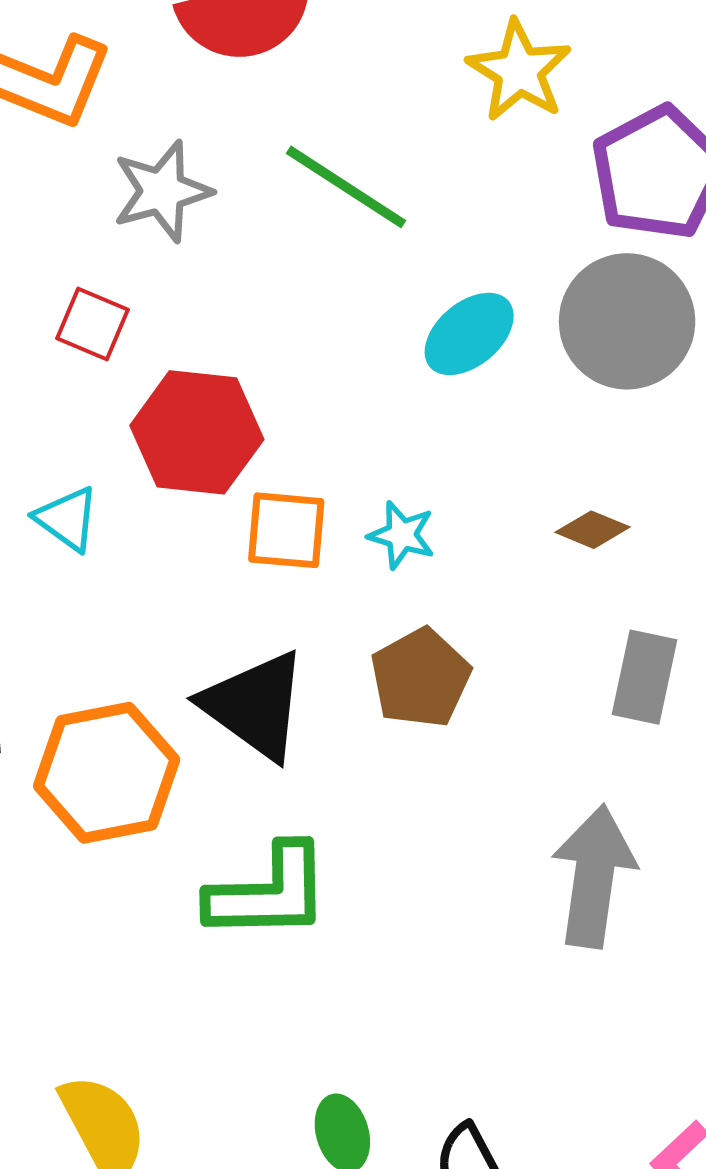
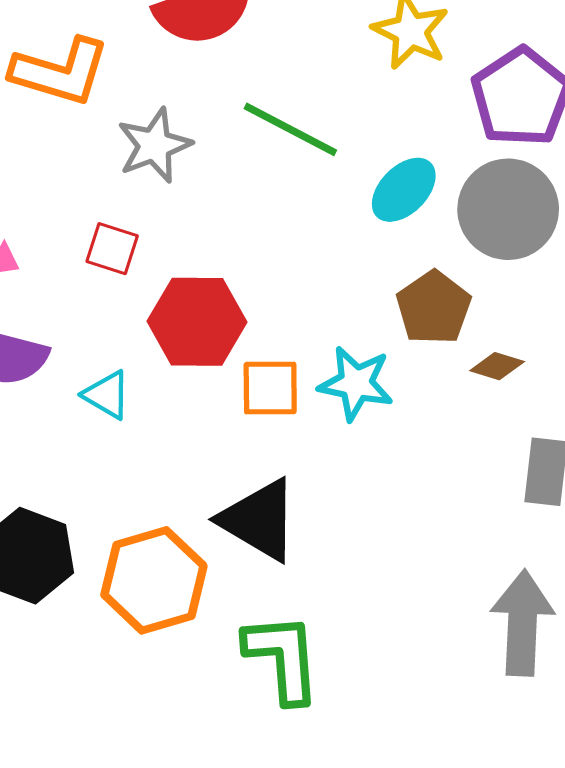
cyan ellipse: (469, 334) -> (404, 190), moved
cyan star: (402, 535) -> (356, 383), size x1.5
brown pentagon: (420, 678) -> (434, 308), moved
green L-shape: (269, 893) -> (283, 658), turned -88

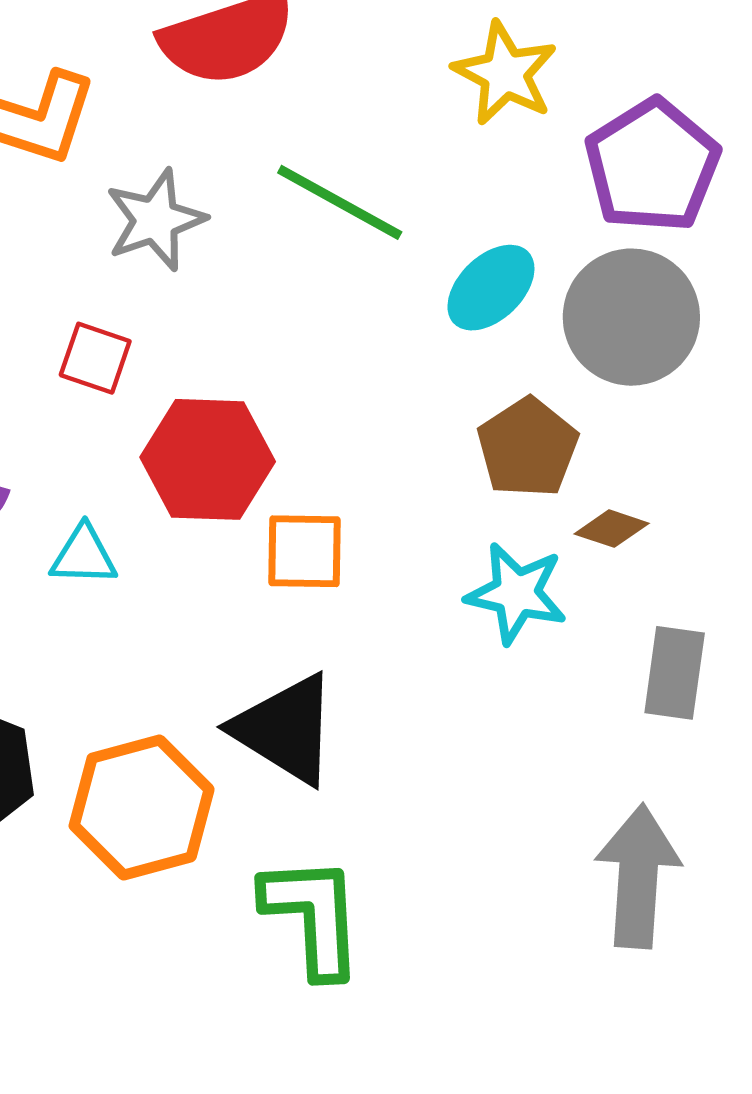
cyan star: (356, 383) -> (516, 593), moved
cyan triangle: (107, 395) -> (84, 556), turned -30

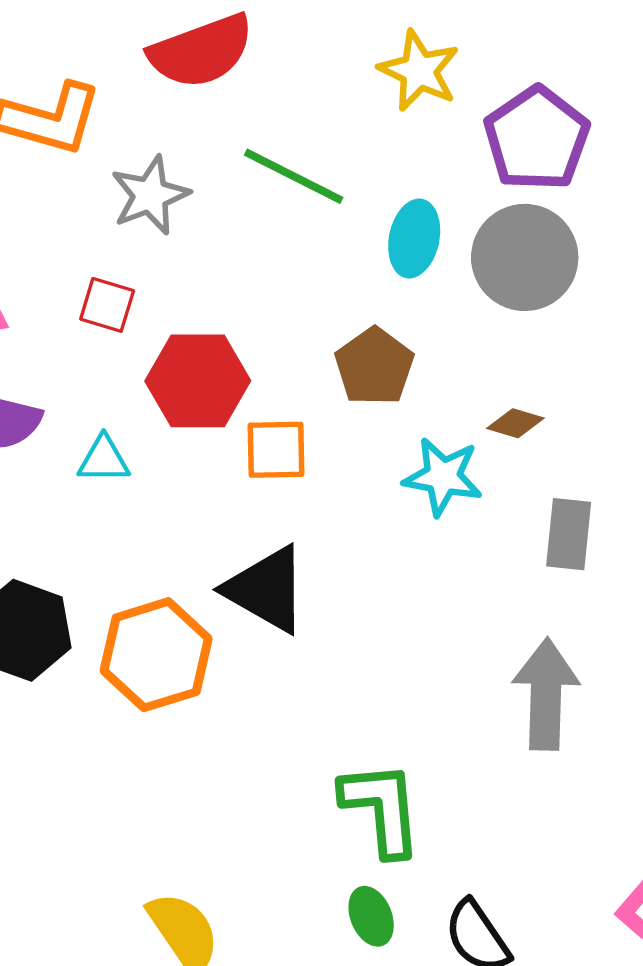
cyan ellipse: (491, 288) -> (414, 238), turned -32
brown pentagon: (528, 448) -> (374, 367), moved
green L-shape: (313, 916) -> (381, 808), moved

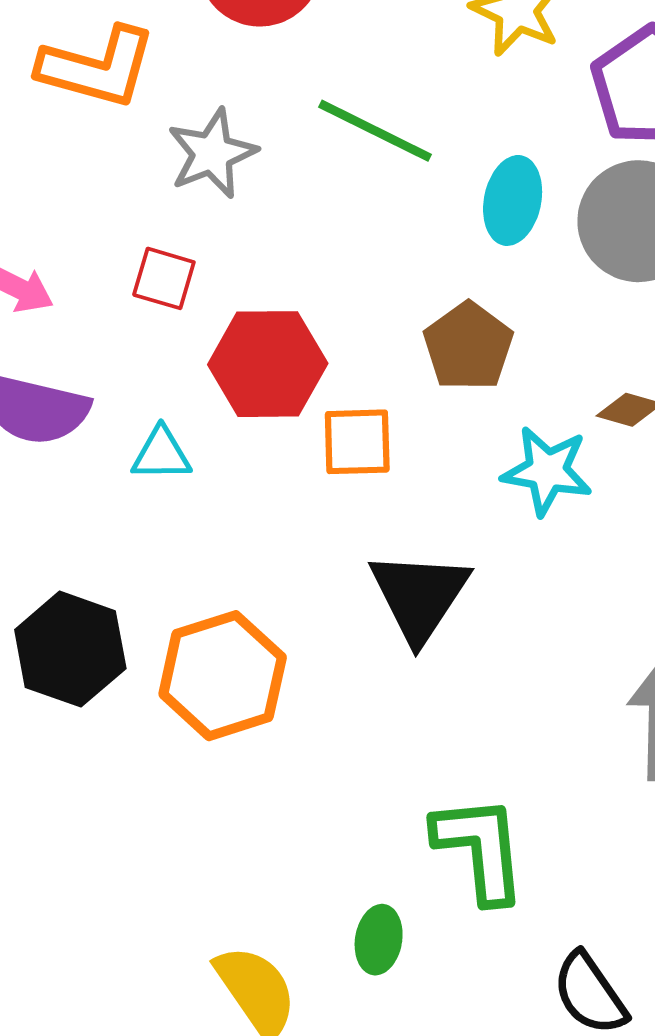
black triangle: (266, 589) -> (419, 596), moved, turned 34
green ellipse: (371, 916) -> (379, 940), moved, turned 32

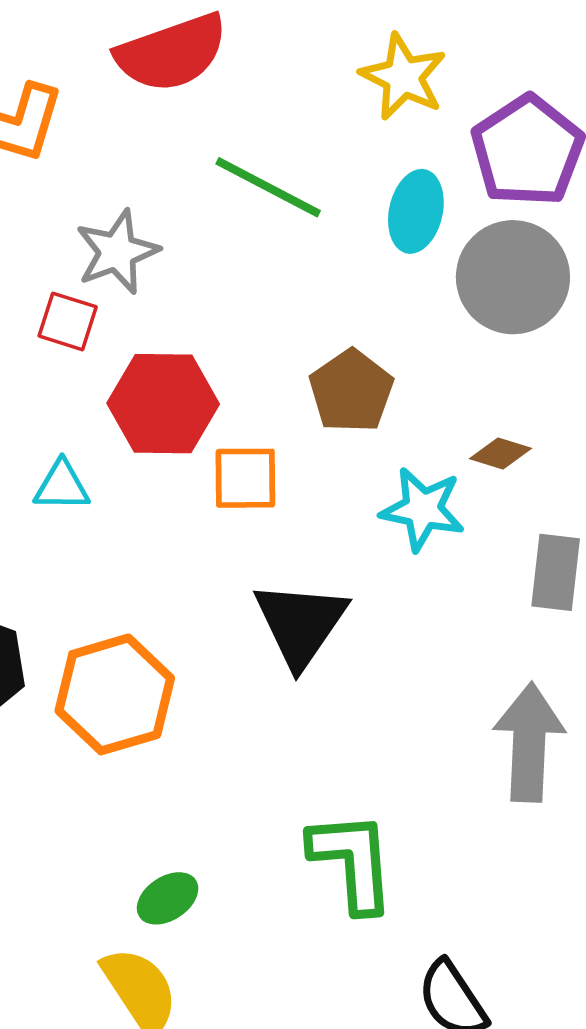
gray star: (212, 153) -> (117, 252), moved
cyan ellipse: (513, 200) -> (416, 211), moved
green ellipse: (379, 940) -> (168, 898), moved, turned 46

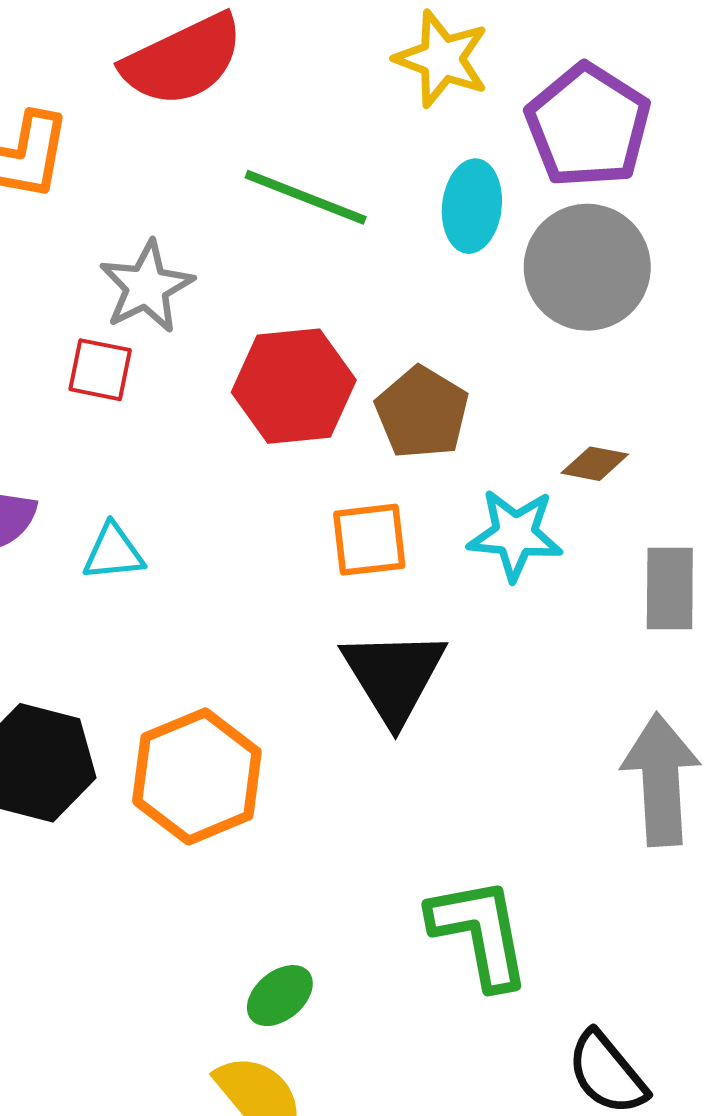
red hexagon: (163, 404) -> (294, 386), moved
orange square: (245, 478) -> (369, 540), moved

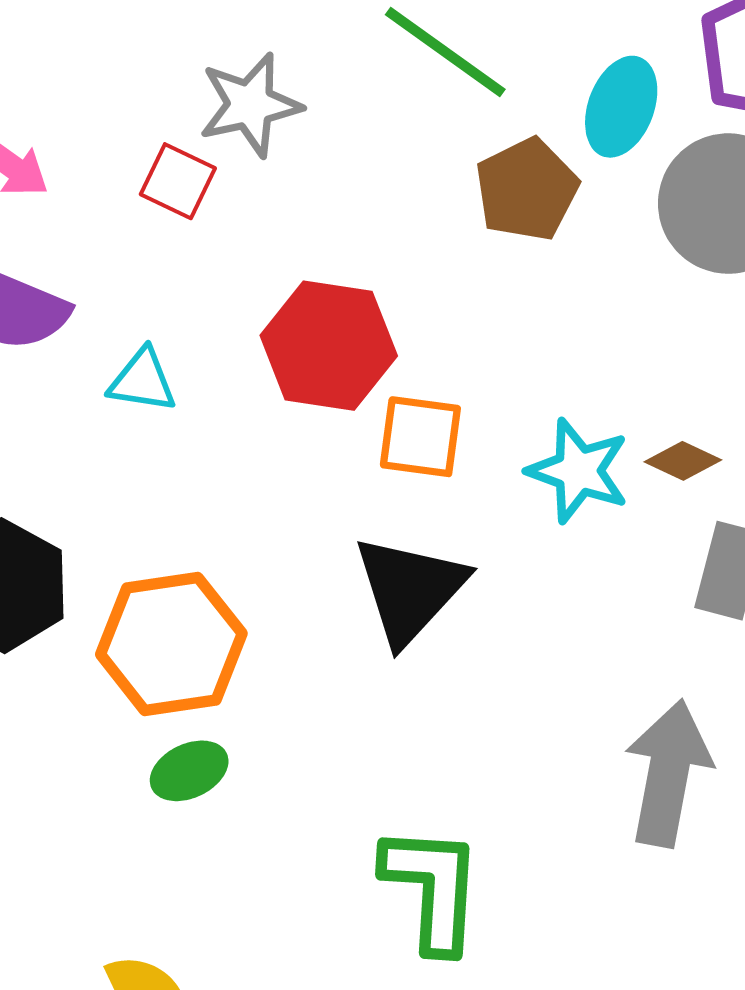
red hexagon: (294, 386) -> (329, 346), moved
brown pentagon: (422, 413) -> (527, 190), moved
brown diamond: (595, 464) -> (683, 461), moved
green ellipse: (280, 996) -> (189, 771), moved

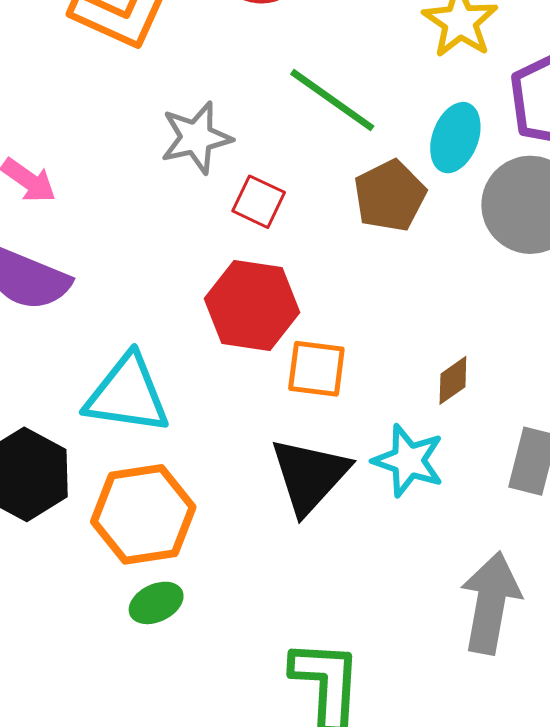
red square: (178, 181) -> (259, 202), moved
cyan triangle: (142, 381) -> (127, 394), moved, size x1.8
brown diamond: (683, 461) -> (453, 380), moved, turned -60
cyan star: (578, 471) -> (408, 461), moved

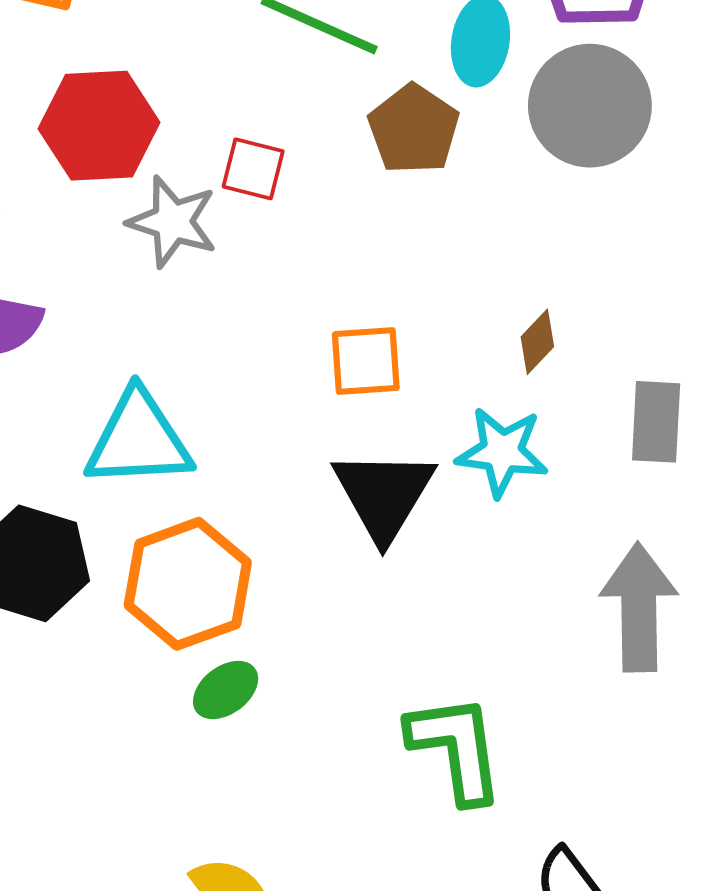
gray star: (196, 138) -> (173, 222), moved, turned -30
red hexagon: (252, 305) -> (99, 126), moved

